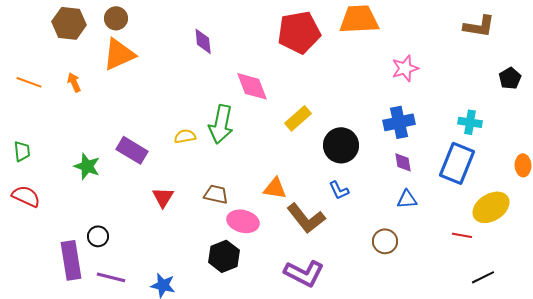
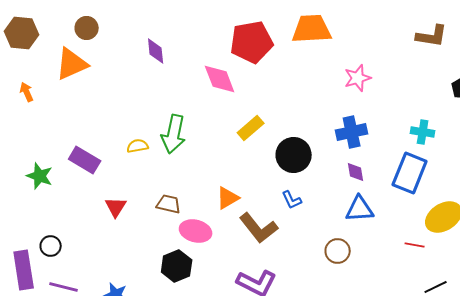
brown circle: (116, 18) -> (87, 28), moved
pink diamond: (252, 86) -> (220, 79), moved
orange triangle: (275, 188) -> (228, 198), turned -40
blue triangle: (407, 199) -> (360, 209), size x1.4

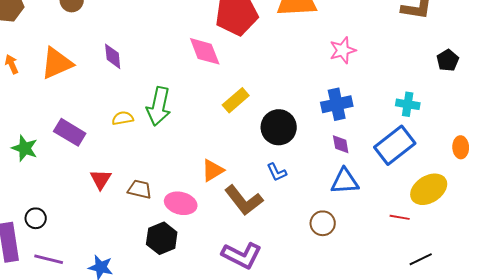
purple diamond: (156, 51) -> (113, 56), moved
orange triangle: (72, 64) -> (57, 63), moved
blue rectangle: (410, 173) -> (395, 145), turned 30
brown trapezoid: (169, 204) -> (140, 189), moved

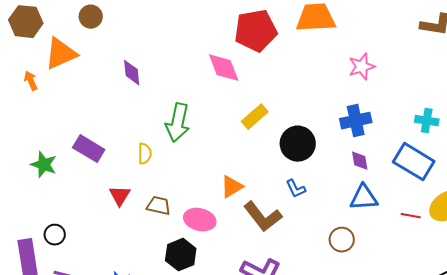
orange triangle: (57, 63) -> (61, 54), moved
yellow semicircle: (123, 118) -> (145, 154), moved, turned 100
blue rectangle: (395, 145) -> (414, 162), turned 69
red line: (400, 217) -> (411, 216), moved

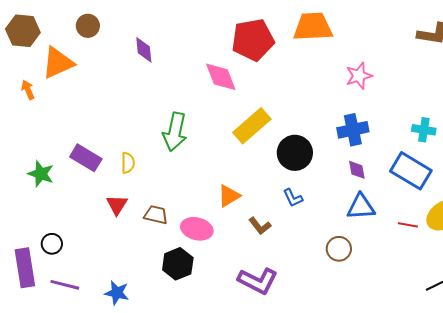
purple diamond: (132, 73) -> (144, 50), moved
yellow rectangle: (255, 117) -> (252, 126), size x1.4
yellow semicircle: (145, 154) -> (128, 163), moved
brown L-shape: (263, 217) -> (260, 226), size x0.6

